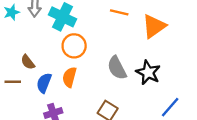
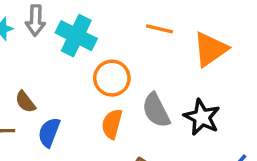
orange circle: (74, 46) -> (112, 78), moved
orange semicircle: (69, 77) -> (112, 124), moved

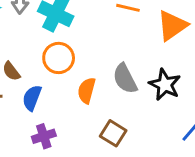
orange circle: (112, 78) -> (59, 58), moved

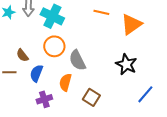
gray semicircle: (125, 79) -> (77, 60), moved
orange semicircle: (87, 90) -> (65, 82), moved

